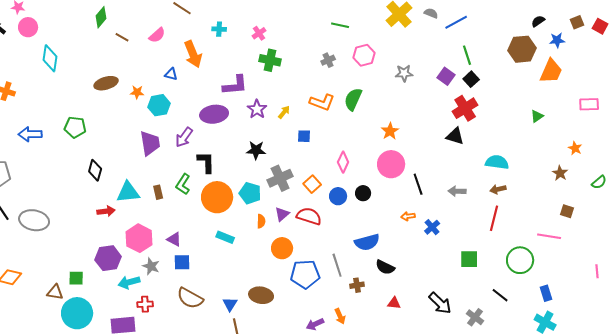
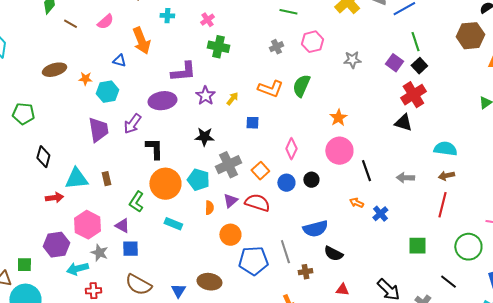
green L-shape: (183, 184) -> (136, 202), moved
orange arrow: (408, 216) -> (356, 203), turned 32

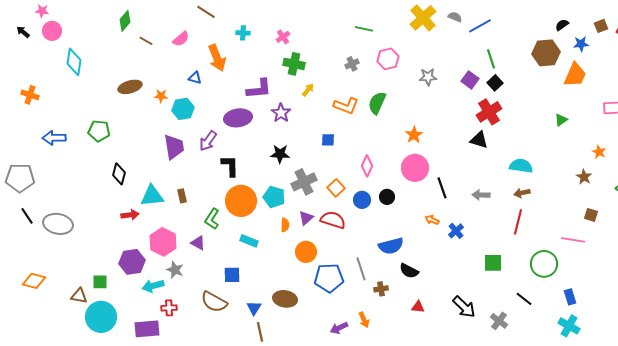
yellow arrow: (232, 99) -> (308, 90), moved
blue square: (130, 249) -> (232, 275), moved

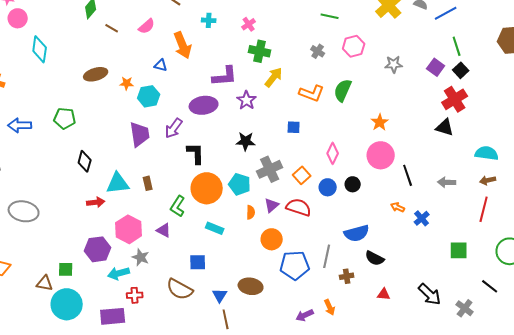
gray cross: (352, 64) -> (318, 51), turned -32
yellow arrow: (308, 90) -> (274, 77), size x1.5
gray line: (361, 269) -> (327, 256), turned 30

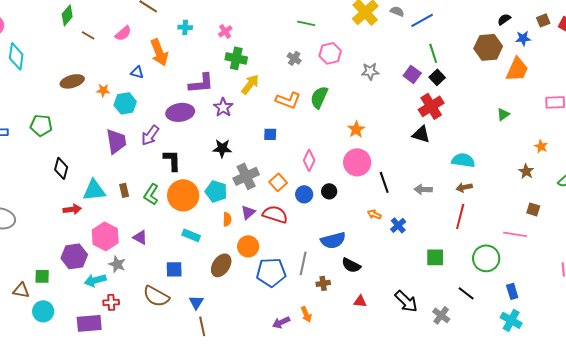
green L-shape: (178, 206) -> (151, 194), moved
brown ellipse: (251, 286) -> (221, 265), moved, turned -65
cyan circle: (67, 304) -> (43, 311), size x0.7

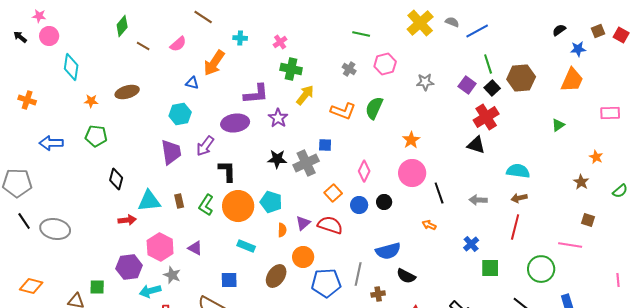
brown hexagon: (488, 47) -> (521, 78), moved
orange arrow: (159, 52) -> (214, 63), turned 56
orange star: (103, 90) -> (91, 101), moved
gray cross: (246, 176) -> (306, 163), moved
blue cross: (398, 225) -> (471, 244), moved

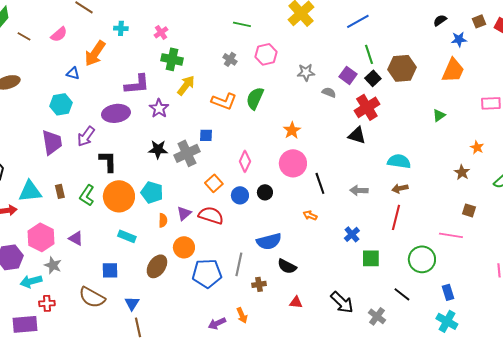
gray semicircle: (452, 22) -> (329, 92), moved

